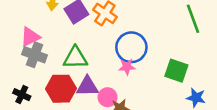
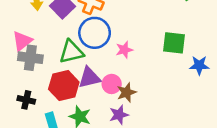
blue circle: (131, 47) -> (95, 33), moved

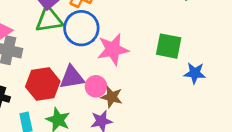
pink star: (124, 50) -> (113, 49), size x1.6
green triangle: (71, 52) -> (49, 20), moved
brown star: (126, 92) -> (112, 97), turned 30

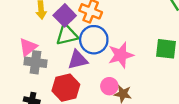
purple triangle: (72, 77) -> (78, 60), moved

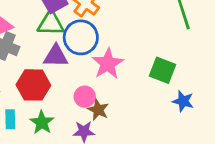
pink star: (121, 55) -> (108, 64), turned -30

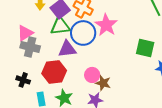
pink star: (108, 64) -> (106, 25), moved

